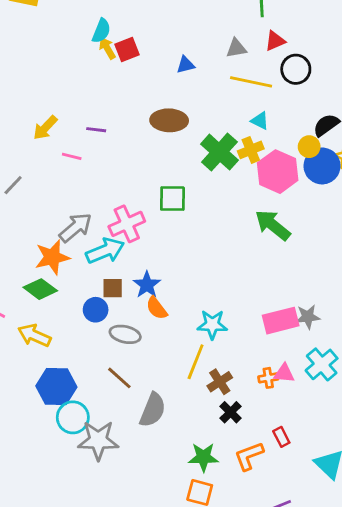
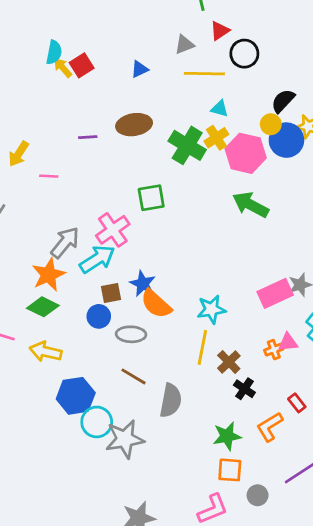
purple line: (96, 130) -> (88, 137), moved
orange semicircle: (157, 308) -> (156, 304), size x1.4

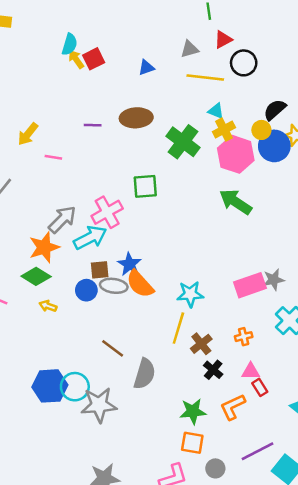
yellow cross: (216, 138) -> (224, 130), moved
gray ellipse: (131, 334) -> (114, 286), moved
pink triangle: (288, 342) -> (251, 371), moved
yellow arrow: (46, 352) -> (48, 306), moved, size x0.6
blue hexagon: (76, 396) -> (50, 386), moved

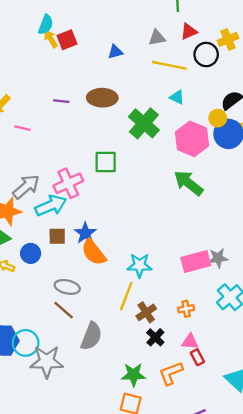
yellow cross: (224, 130) -> (228, 39), moved
gray ellipse: (114, 286) -> (67, 287), moved
blue circle: (86, 290) -> (31, 253), moved

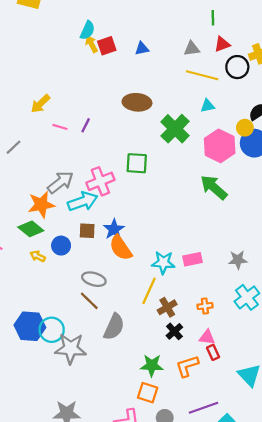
blue triangle: (115, 52) -> (142, 49), moved
cyan triangle: (177, 97) -> (207, 106), turned -40
purple line: (61, 101) -> (86, 125), moved, turned -72
pink rectangle: (196, 261) -> (192, 259), moved, size x0.7

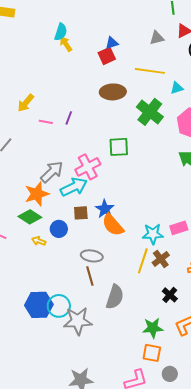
red square: (107, 46) -> (107, 56), moved
yellow line: (202, 75) -> (150, 71), moved
brown line: (89, 301) -> (90, 276), turned 36
brown cross: (167, 307) -> (161, 259), moved

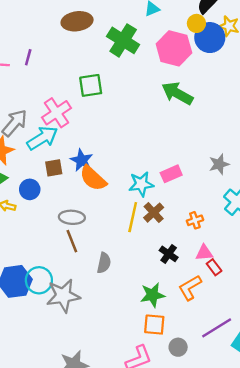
gray semicircle: (115, 297) -> (104, 263), size x0.7

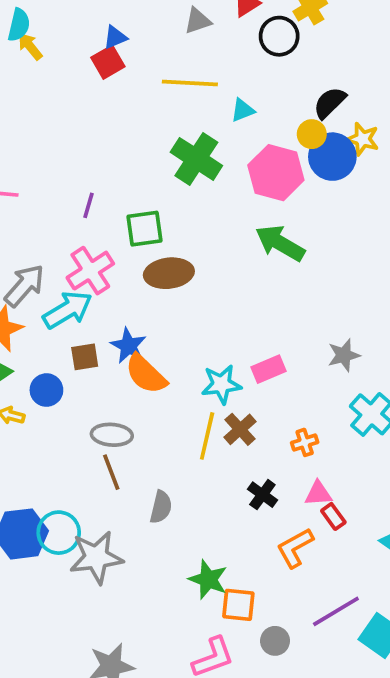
brown ellipse: (77, 21) -> (169, 273), moved
purple line: (28, 57) -> (88, 205), moved
green star: (152, 295) -> (208, 579), moved, turned 30

